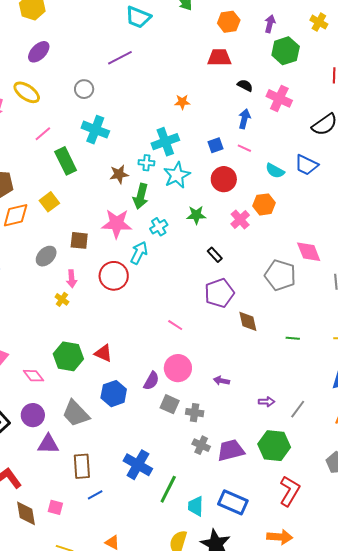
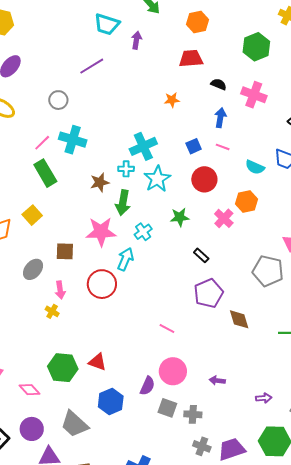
purple arrow: (270, 24) -> (136, 40), moved
orange star: (182, 102) -> (172, 100), moved
pink line: (43, 134) -> (42, 143), moved

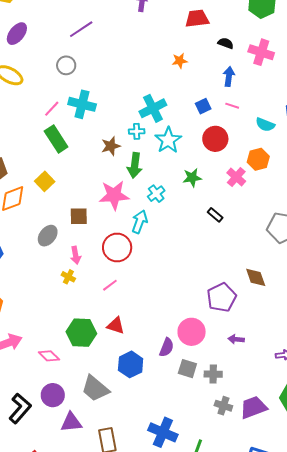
purple line: (92, 66) -> (81, 29), moved
purple pentagon: (209, 293) -> (221, 297), moved
pink line: (167, 328) -> (110, 285), moved, turned -63

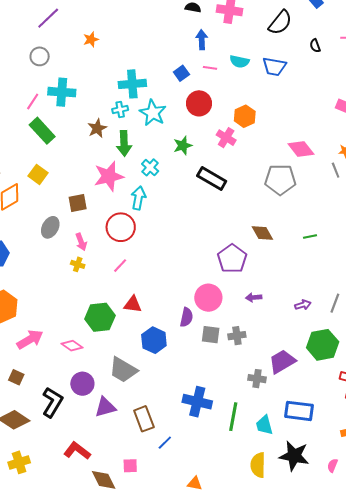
orange star: (180, 61) -> (91, 39), moved
cyan cross: (153, 108) -> (132, 84), turned 32
cyan semicircle: (265, 125) -> (239, 61), moved
black rectangle: (215, 215) -> (212, 178), size x1.8
gray cross: (223, 406) -> (257, 379), moved

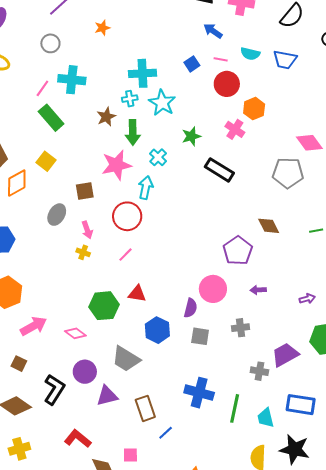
blue arrow: (202, 40) -> (213, 31), turned -54
red circle: (199, 103) -> (227, 84), moved
gray square: (211, 335) -> (200, 336), moved

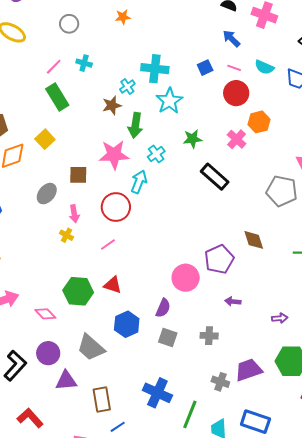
cyan cross: (72, 80) -> (84, 63), size x0.6
cyan cross: (130, 99) -> (127, 87), moved, turned -35
pink circle: (213, 289) -> (186, 278), moved

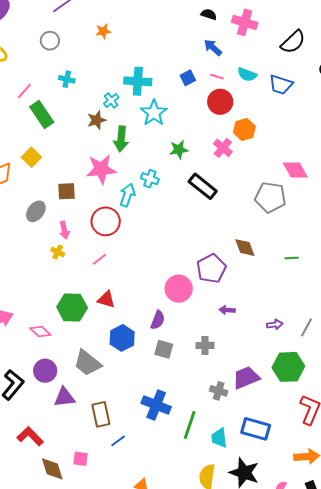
pink line: (54, 67) -> (24, 91), moved
cyan cross: (156, 154) -> (150, 179), moved, turned -30

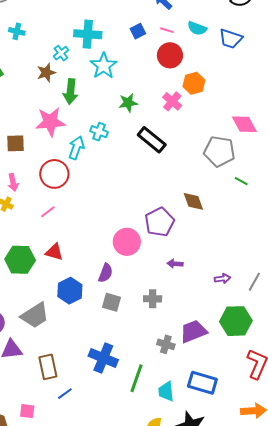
green line: (292, 258) -> (241, 181), moved, turned 32
gray trapezoid: (87, 363) -> (35, 315), turned -72

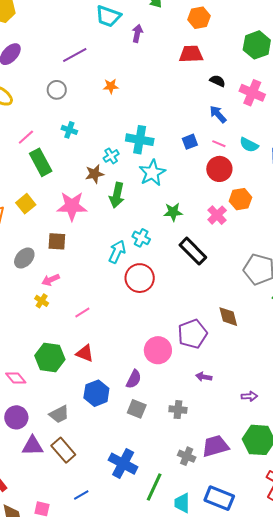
pink star: (50, 122) -> (72, 206), moved
red circle: (54, 174) -> (140, 278), moved
pink arrow: (13, 182) -> (51, 280), turned 72
gray trapezoid: (35, 315) -> (59, 414), size x0.7
brown rectangle: (48, 367) -> (63, 450), moved, turned -35

